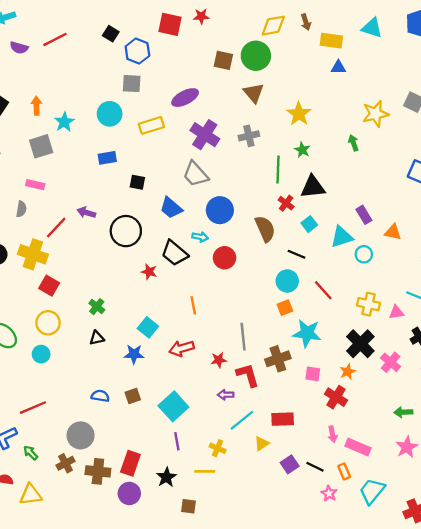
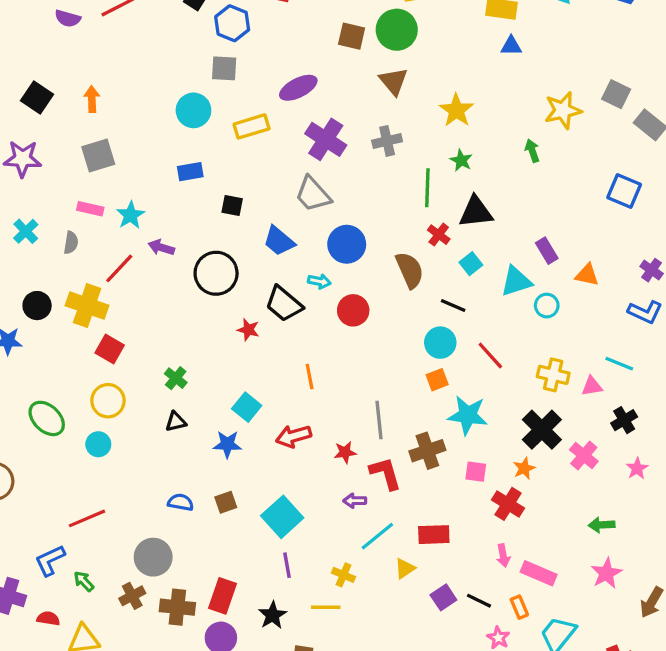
cyan star: (64, 122) -> (131, 215), moved

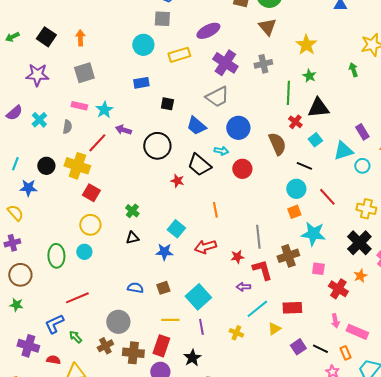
gray trapezoid: (313, 194) -> (217, 97), turned -75
green ellipse: (47, 418) -> (56, 256), moved, turned 45
orange star: (524, 468) -> (360, 276), moved
yellow line: (326, 607) -> (170, 320), moved

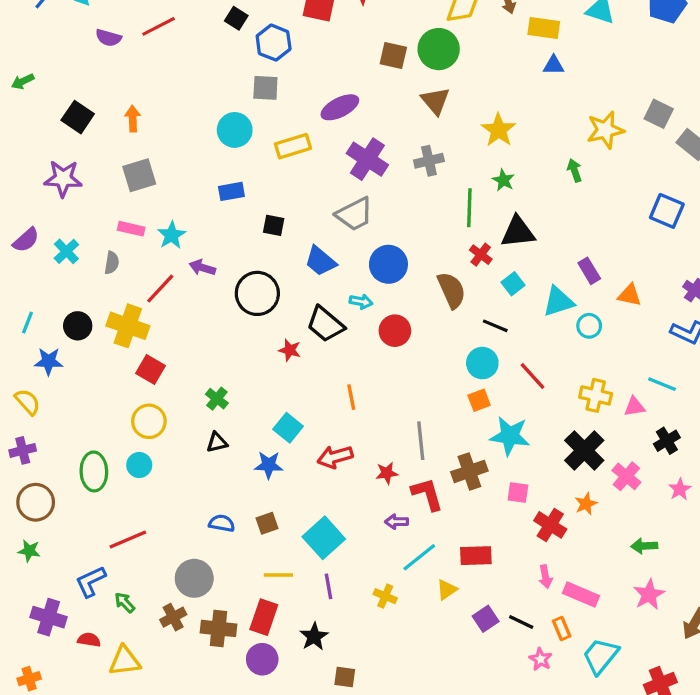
green arrow: (12, 37) -> (23, 81), moved

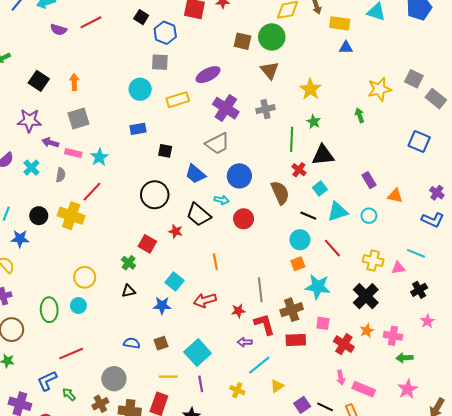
purple arrow: (202, 268) -> (50, 143), moved
cyan triangle: (558, 302) -> (338, 211), moved
red square: (151, 370) -> (147, 244), moved
pink cross: (626, 476) -> (393, 336), moved, turned -30
red rectangle: (476, 556) -> (296, 340), moved

